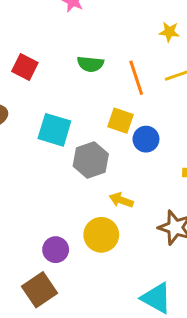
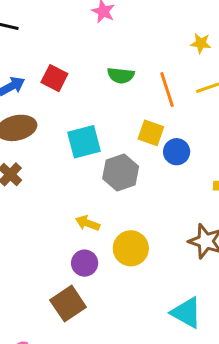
cyan square: (54, 130) -> (84, 142), turned -32
yellow arrow: (121, 200) -> (87, 223), moved

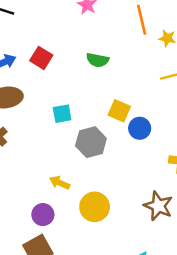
orange line: (167, 89) -> (142, 20), moved
cyan square: (84, 142) -> (62, 114), size x0.7
purple circle: (85, 263) -> (43, 215), moved

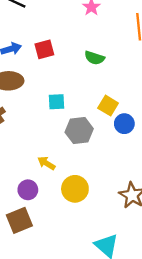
red square: (41, 58) -> (44, 49), turned 36

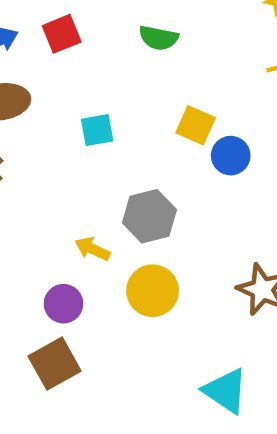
gray hexagon: (79, 130) -> (149, 216), moved

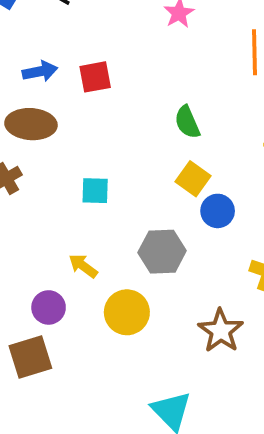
green semicircle: (159, 38) -> (187, 122), moved, turned 44
cyan square: (97, 130) -> (95, 191), moved
gray hexagon: (149, 216) -> (162, 252), moved

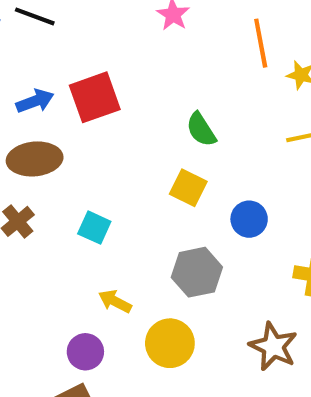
red square: (95, 77) -> (95, 97), size x1.4
yellow square: (193, 179) -> (188, 188), moved
cyan square: (95, 191) -> (94, 228), moved, turned 32

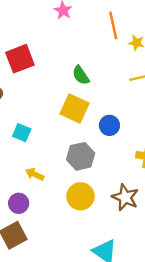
yellow square: (188, 188) -> (74, 109), size x1.4
yellow circle: (170, 343) -> (81, 196), moved

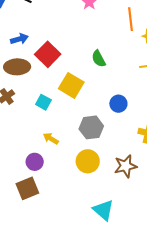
red square: (20, 59) -> (48, 54), moved, turned -30
yellow square: (74, 109) -> (71, 85), moved
brown star: (125, 197) -> (126, 166), turned 30

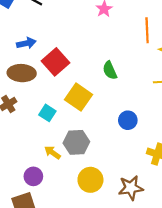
gray hexagon: (91, 127) -> (76, 142), moved

